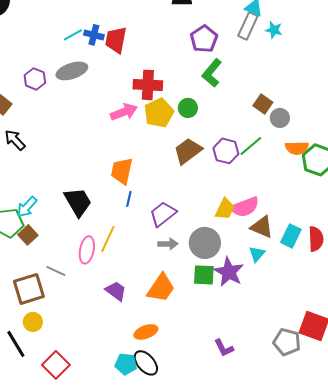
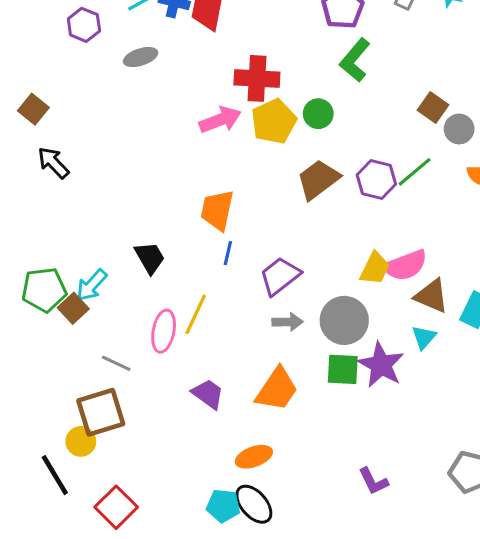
gray ellipse: (72, 71) -> (141, 57), size x0.7
purple hexagon: (35, 79) -> (84, 25), moved
black trapezoid: (78, 202) -> (150, 258), size x0.7
cyan arrow: (27, 207) -> (92, 285), moved
brown square: (29, 289) -> (101, 412), moved

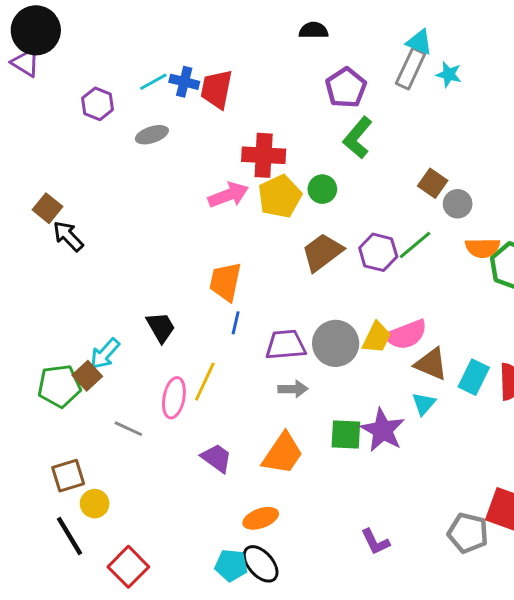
brown square: (33, 109) -> (48, 208), moved
purple trapezoid: (280, 276) -> (286, 345), turned 33
green pentagon: (44, 290) -> (59, 386), moved
gray circle: (344, 320) -> (336, 343), moved
brown square: (101, 412) -> (68, 476), moved, size x0.7

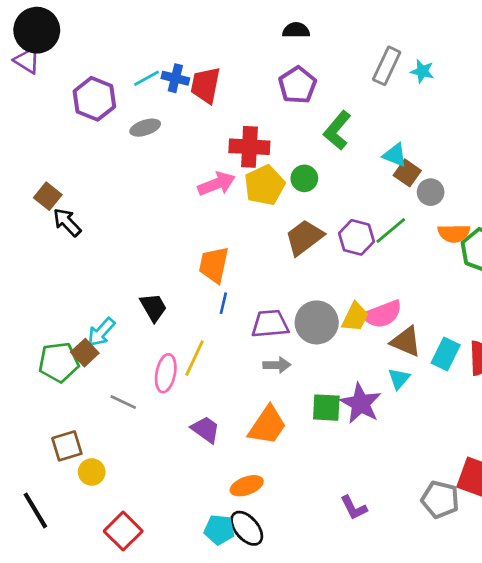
cyan triangle: (419, 42) -> (395, 155), moved
purple pentagon: (346, 88) -> (297, 85), moved
purple hexagon: (98, 104) -> (94, 99), size x1.4
black line: (70, 536) -> (35, 510), moved

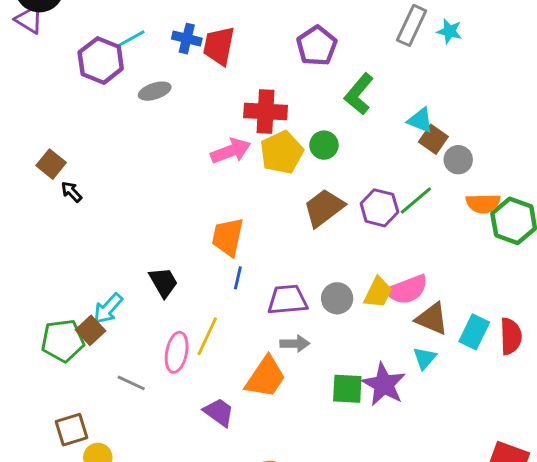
cyan line: (147, 78) -> (131, 39), moved
black arrow: (67, 222) -> (72, 192), size x0.7
gray circle: (317, 322) -> (337, 298), size x0.7
orange trapezoid: (267, 425) -> (266, 377), moved

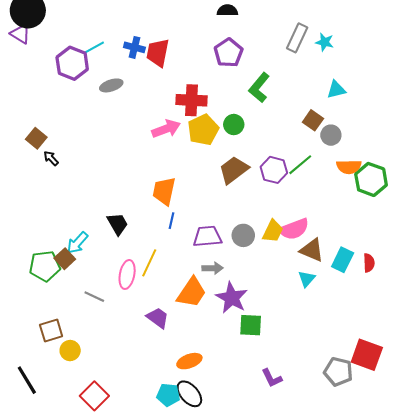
cyan triangle: (420, 120) -> (336, 90), moved, turned -36
red semicircle: (511, 336) -> (369, 263), size x0.7
purple star: (384, 384) -> (232, 298), moved
green square: (347, 389) -> (251, 325), moved

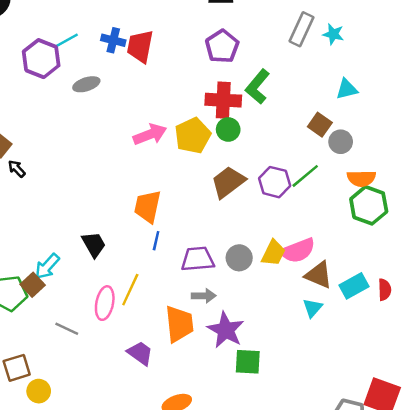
red cross: (192, 100) -> (223, 100), moved
green hexagon: (371, 179) -> (369, 205), moved
cyan rectangle: (343, 260) -> (354, 286), turned 35
orange trapezoid: (192, 292) -> (179, 324), turned -40

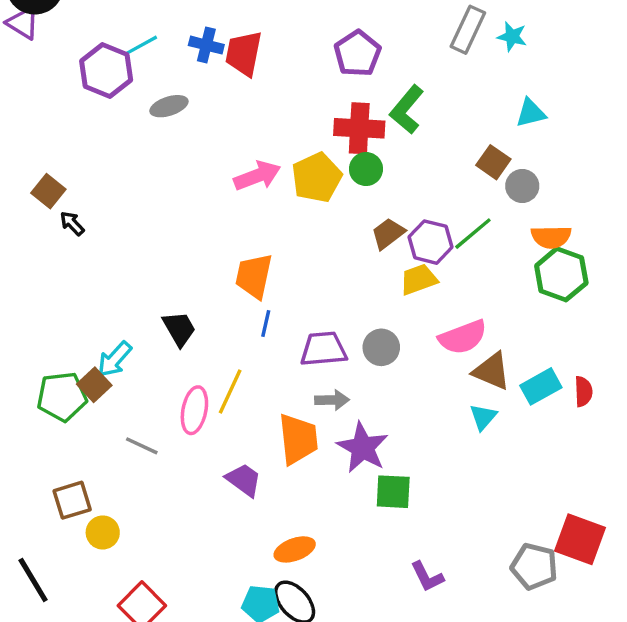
brown trapezoid: (228, 182) -> (388, 234), moved, size x0.7
yellow trapezoid: (273, 253) -> (419, 279), moved, turned -136

